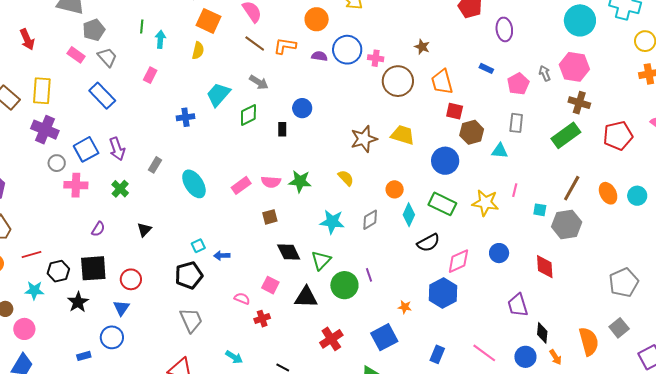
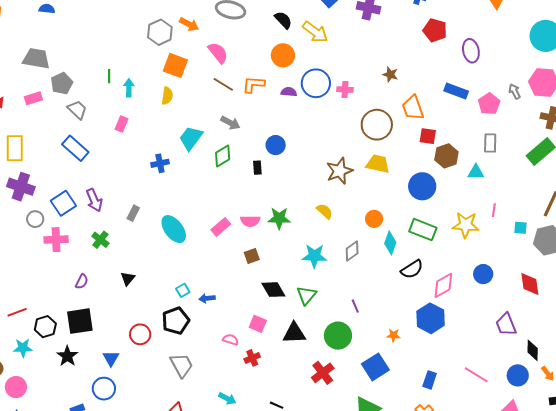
pink rectangle: (76, 55) -> (33, 98), moved, turned -48
blue rectangle: (486, 68) -> (456, 91), size x1.6
brown circle: (398, 81) -> (377, 125), moved
red circle: (131, 279) -> (140, 334), moved
green circle: (344, 285) -> (338, 336), moved

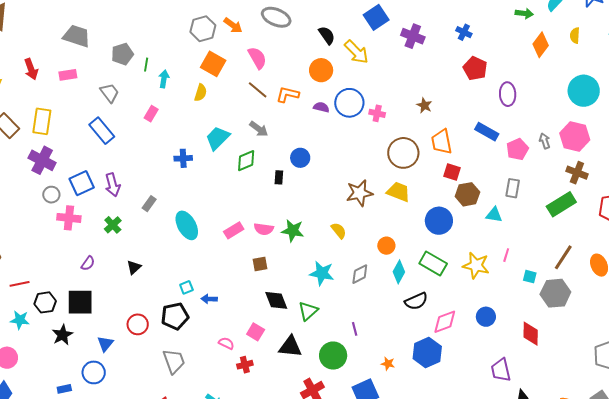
gray pentagon: (62, 83) -> (122, 54), moved

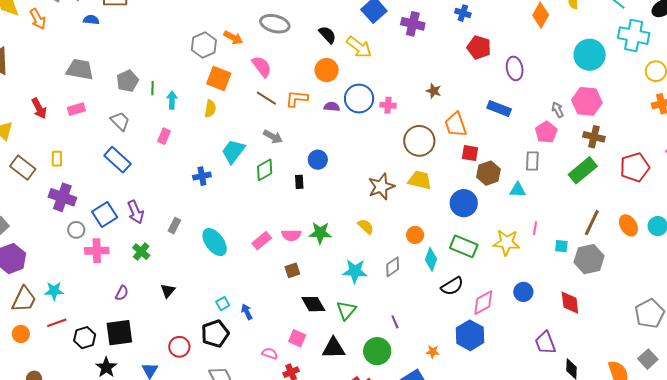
yellow rectangle: (42, 121) -> (57, 159), size x0.6
pink pentagon: (517, 149) -> (546, 132), moved
blue arrow: (209, 299) -> (247, 312), turned 70
cyan star: (20, 320) -> (54, 291), moved

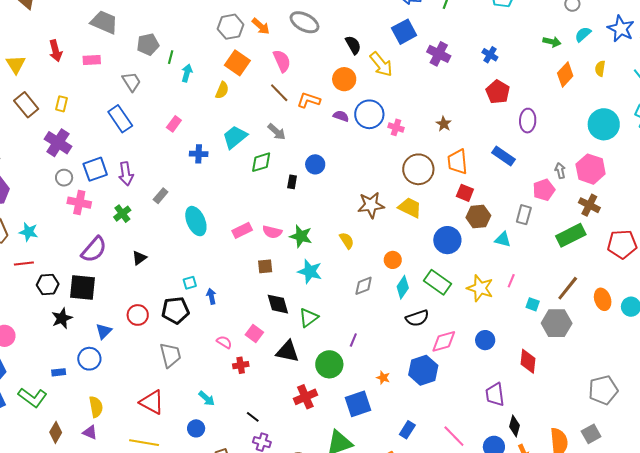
pink rectangle: (164, 136) -> (174, 124), moved
cyan star: (355, 271) -> (310, 271), moved
purple semicircle: (122, 293) -> (94, 250), size x1.8
purple line: (395, 322) -> (353, 340), turned 32

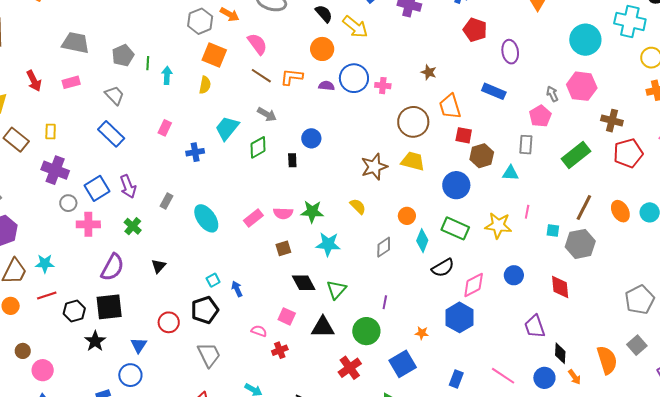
brown cross: (589, 205) -> (612, 121), moved

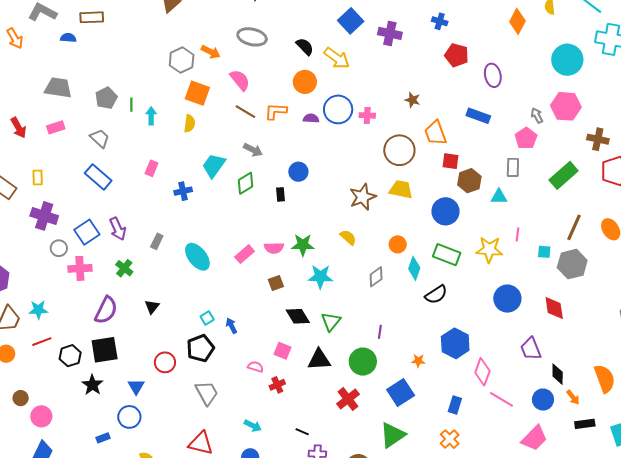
blue circle: (514, 275) -> (507, 299), size x1.4
pink diamond: (474, 285) -> (482, 372), moved, turned -40

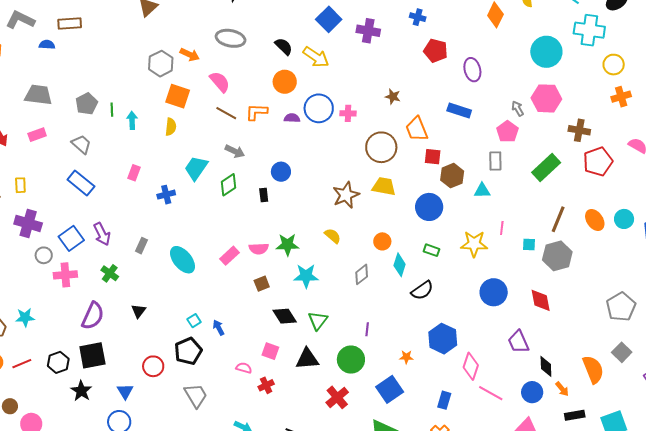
green rectangle: (447, 255) -> (432, 250), size x0.6
red line: (42, 342) -> (22, 364), moved

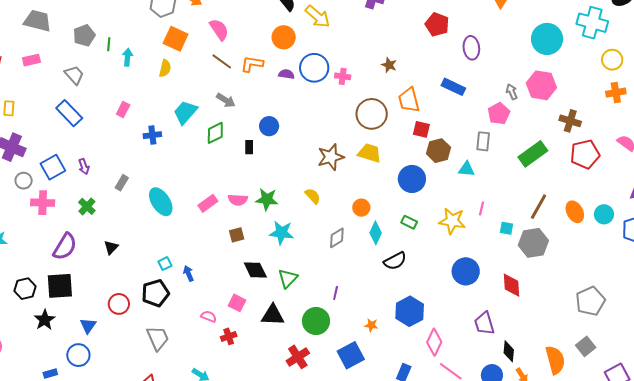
purple arrow: (102, 234) -> (84, 167), size x0.7

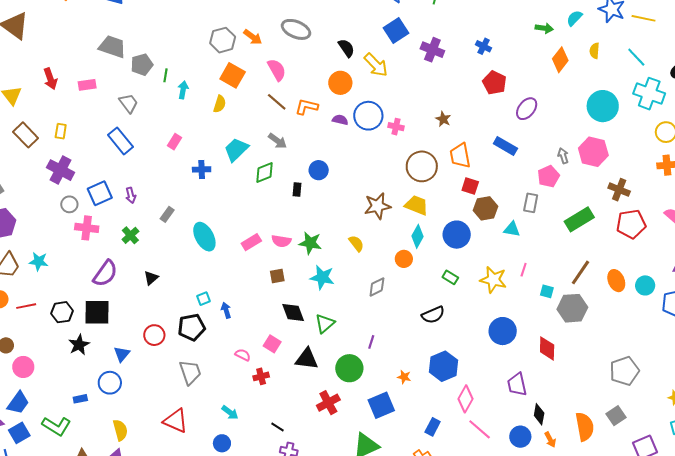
gray trapezoid: (37, 21) -> (112, 47), moved
purple ellipse: (471, 48) -> (527, 109), turned 40
cyan diamond: (376, 233) -> (418, 236), moved

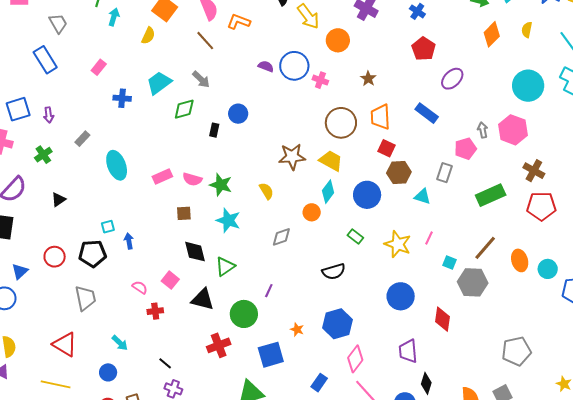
orange circle: (340, 83) -> (338, 40), moved
orange L-shape: (307, 107) -> (239, 22), moved

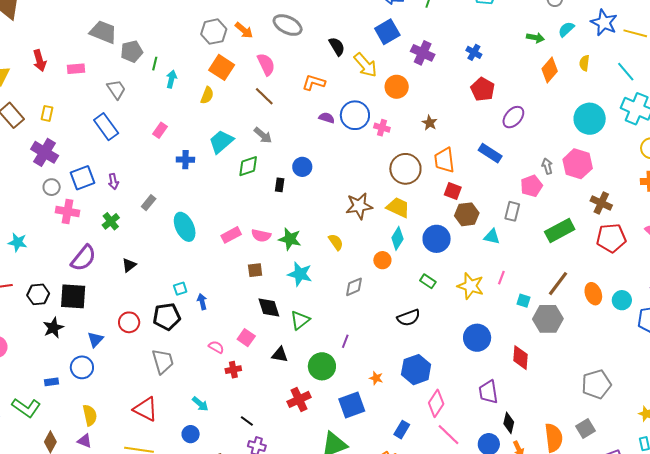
orange L-shape: (239, 22) -> (314, 83), moved
black triangle: (203, 299) -> (280, 355), size x0.7

